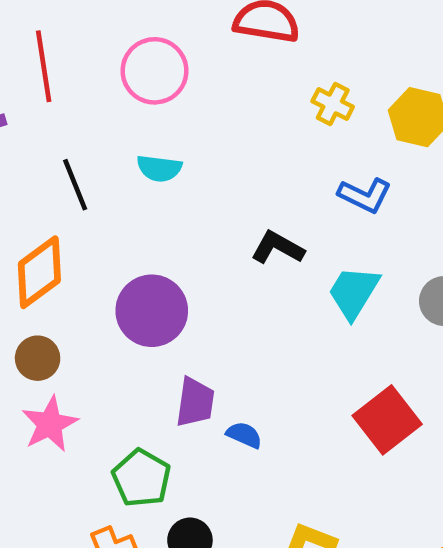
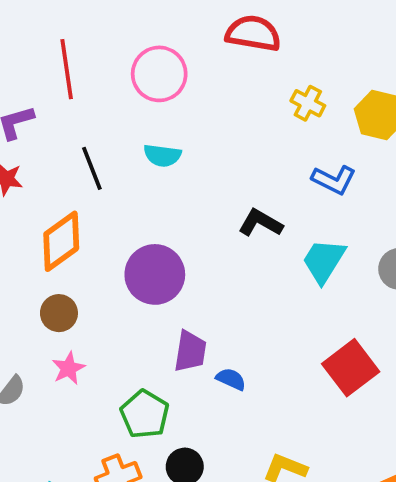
pink star: (50, 424) -> (69, 368), size x0.7

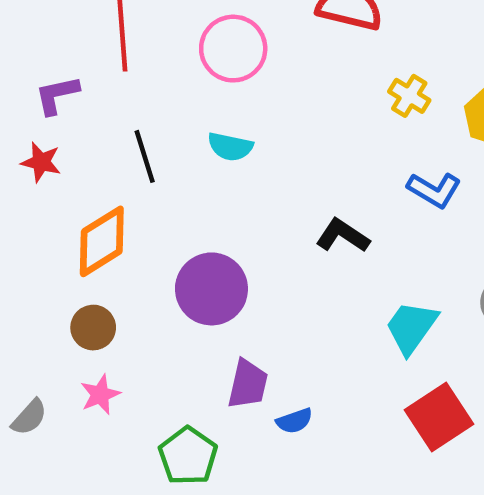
cyan trapezoid: (324, 261) -> (411, 327), moved
blue semicircle: (231, 379) -> (294, 421), turned 132

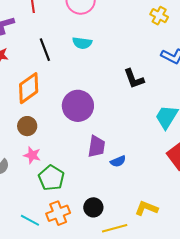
black L-shape: (343, 236) -> (134, 79), turned -140
pink star: (100, 395) -> (32, 155), turned -30
green pentagon: (188, 456) -> (51, 178), moved

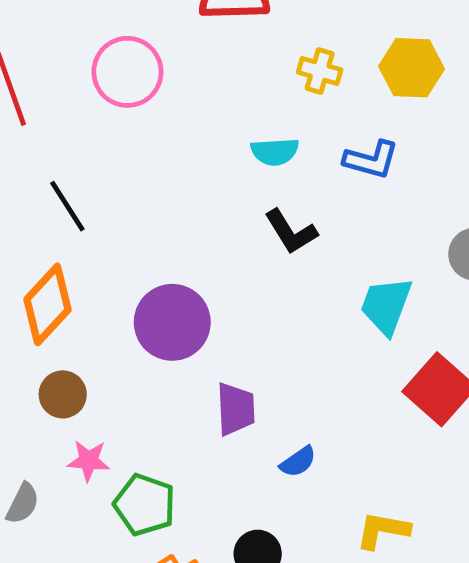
cyan semicircle: (82, 43) -> (275, 152), moved
blue semicircle: (118, 161) -> (298, 462), moved

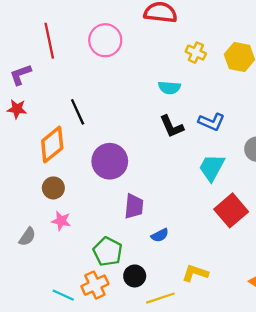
blue L-shape: (371, 160) -> (211, 122), moved
black line: (67, 206) -> (78, 112), moved
green pentagon: (145, 505) -> (108, 252), moved

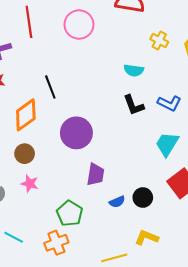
black circle: (135, 276) -> (143, 197), moved
cyan line: (63, 295) -> (14, 237), moved

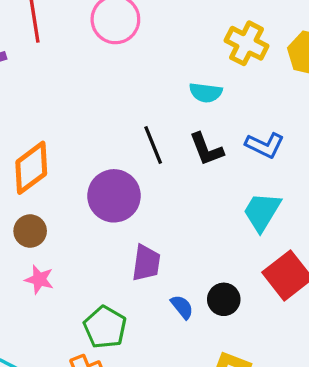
yellow cross: (159, 40) -> (247, 43), size x1.4
black line: (50, 87) -> (153, 145), moved
blue semicircle: (117, 202) -> (182, 307), turned -105

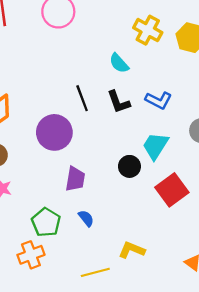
cyan semicircle: (206, 93) -> (119, 63), turned 40
black circle: (224, 299) -> (129, 166), moved
blue semicircle: (182, 307) -> (86, 218), moved

